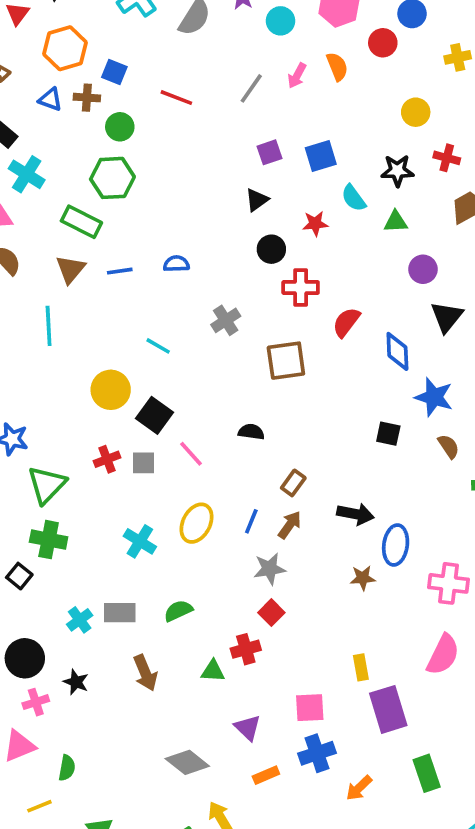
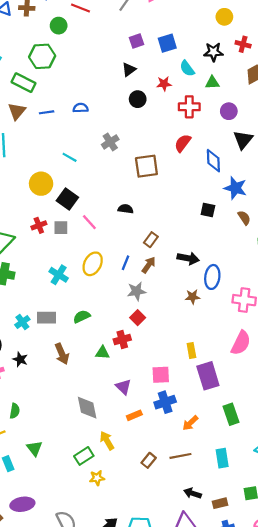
green circle: (120, 127) -> (59, 26), moved
red cross: (301, 288) -> (189, 107), moved
gray diamond: (187, 762) -> (87, 408), turned 40

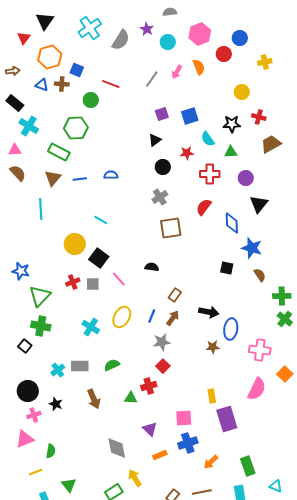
gray cross: (110, 142) -> (160, 197), moved
green rectangle: (231, 414) -> (248, 466), moved

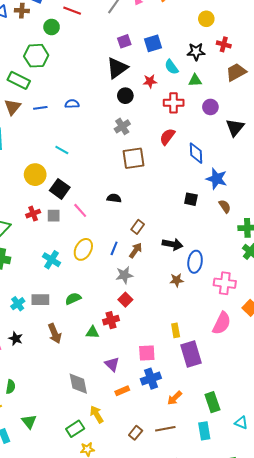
black triangle: (155, 140) -> (117, 68), size x1.6
black triangle: (259, 204) -> (235, 127), moved

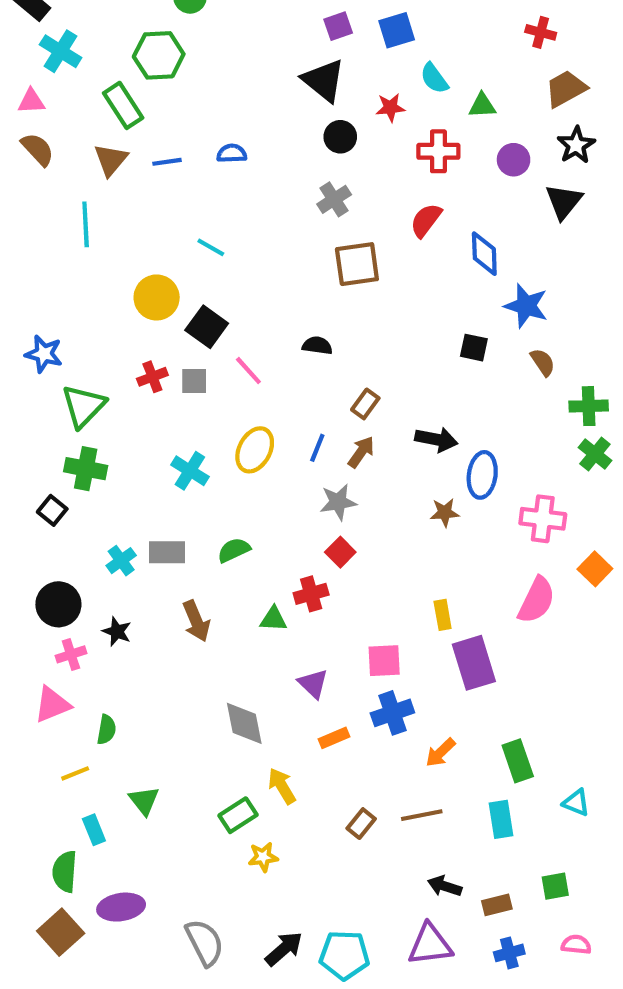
black star: (196, 52) -> (576, 145), moved, turned -30
black triangle: (117, 68) -> (324, 80), turned -45
green rectangle: (19, 80) -> (123, 105), turned 30

